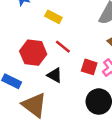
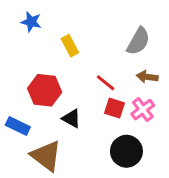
yellow rectangle: (53, 17) -> (70, 46), turned 35
red line: (63, 47) -> (106, 83), moved

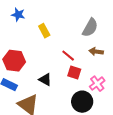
red hexagon: (45, 90) -> (14, 61), moved
pink cross: (143, 110) -> (97, 84), moved

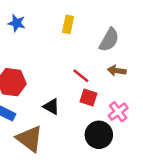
yellow rectangle: (44, 31) -> (68, 24), moved, turned 40

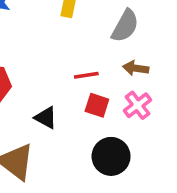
red line: (81, 76) -> (86, 75), turned -48
pink cross: (118, 112) -> (137, 105), moved

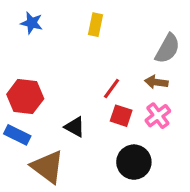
gray semicircle: (125, 26) -> (167, 49), moved
red line: (86, 75) -> (112, 89), turned -45

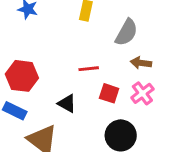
gray semicircle: (167, 49) -> (126, 32), moved
red line: (112, 89) -> (89, 69), moved, turned 48

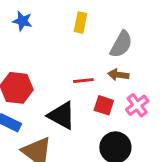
brown arrow: (141, 63) -> (118, 75), moved
black triangle: (67, 104) -> (62, 115), size x1.5

